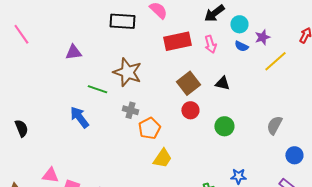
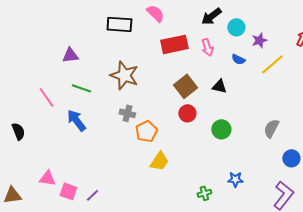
pink line: (21, 34) -> (46, 97), moved
blue semicircle: (241, 46) -> (238, 59), moved
green line: (97, 89) -> (81, 88), moved

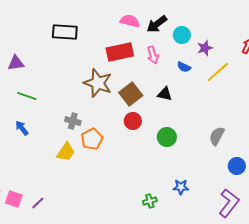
pink semicircle: (155, 13) -> (130, 21), moved, turned -30
brown star: (124, 75) -> (98, 83), moved
blue arrow: (76, 120) -> (22, 128), size x0.7
yellow trapezoid: (159, 161) -> (66, 152), moved

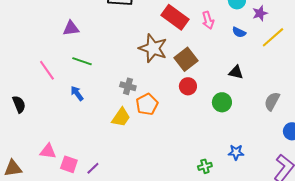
red rectangle: (120, 52) -> (175, 17), turned 48
black triangle: (165, 94) -> (236, 72), moved

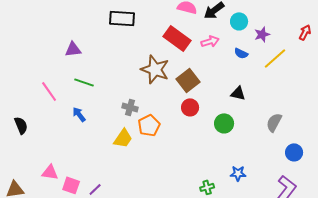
pink arrow: (208, 20) -> (210, 41), turned -90

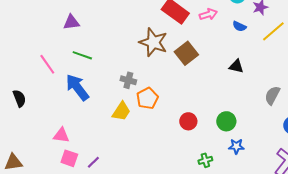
red circle: (190, 107) -> (188, 121), moved
blue arrow: (79, 114) -> (77, 87), size x1.8
green circle: (224, 123) -> (226, 121), moved
pink triangle: (50, 172) -> (61, 135), moved

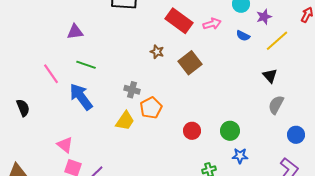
brown star: (153, 42) -> (157, 52), size x0.5
black triangle: (236, 66) -> (270, 76), moved, turned 35
pink triangle: (61, 135) -> (65, 145), turned 30

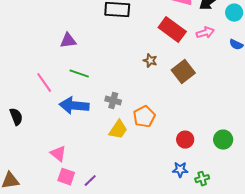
gray cross: (132, 90) -> (113, 101), moved
blue arrow: (81, 97) -> (74, 106), turned -48
blue star: (240, 156) -> (180, 170), moved

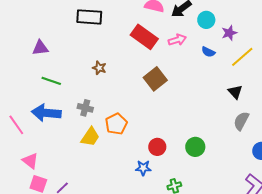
brown star: (150, 61) -> (99, 68), moved
pink line: (44, 83) -> (16, 125), moved
blue star: (180, 170) -> (143, 168), moved

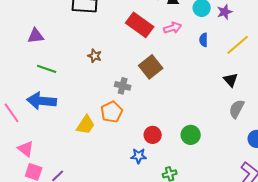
purple star: (229, 33) -> (225, 12), moved
blue semicircle: (208, 52) -> (204, 40), turned 64
gray cross: (85, 108) -> (123, 86), moved

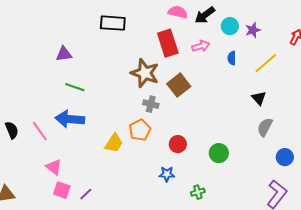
red rectangle: (140, 25) -> (168, 43), turned 36
brown star: (95, 56) -> (145, 73), moved, size x2.0
red circle: (153, 135) -> (178, 144), moved

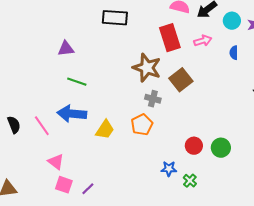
yellow trapezoid: (114, 143) -> (105, 130), moved
red circle: (178, 144) -> (194, 146), moved
green cross: (198, 192) -> (190, 181), moved, turned -32

